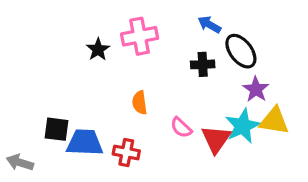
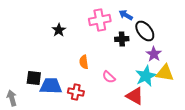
pink cross: (140, 36) -> (100, 20), moved
red triangle: (216, 139) -> (135, 96), moved, turned -36
gray arrow: (20, 162) -> (12, 98), turned 56

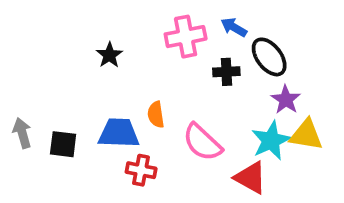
pink semicircle: (109, 77) -> (202, 142), size x1.6
blue trapezoid: (51, 86) -> (119, 133), moved
gray arrow: (12, 98) -> (22, 133), moved

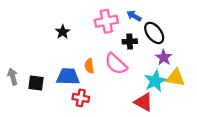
pink semicircle: (202, 142) -> (116, 64), moved

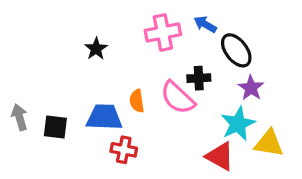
black cross: (130, 41) -> (199, 78), moved
yellow triangle: (175, 78) -> (269, 143), moved

